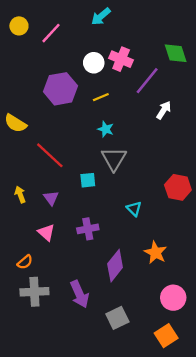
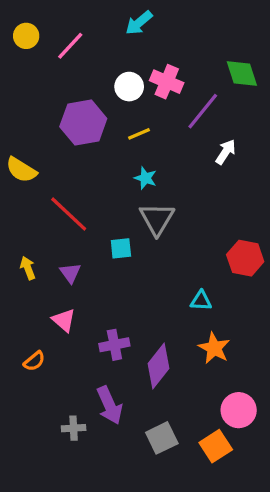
cyan triangle: (134, 209) -> (201, 301), moved, turned -42
purple cross: (88, 229) -> (114, 345), moved
gray cross: (34, 292) -> (74, 428), moved, size x0.6
orange square: (166, 336) -> (216, 446), moved

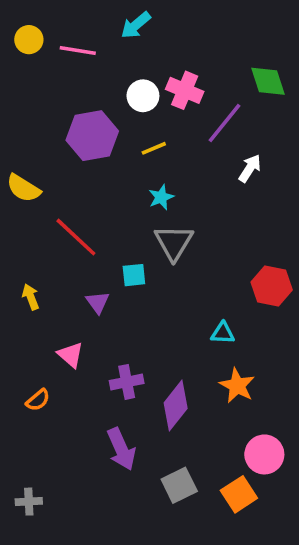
cyan arrow: (139, 23) -> (136, 25), moved
pink line: (70, 46) -> (78, 50), turned 56
cyan star: (145, 178) -> (161, 197), turned 30
purple triangle: (70, 273) -> (98, 302), moved
gray cross: (74, 428) -> (29, 502), moved

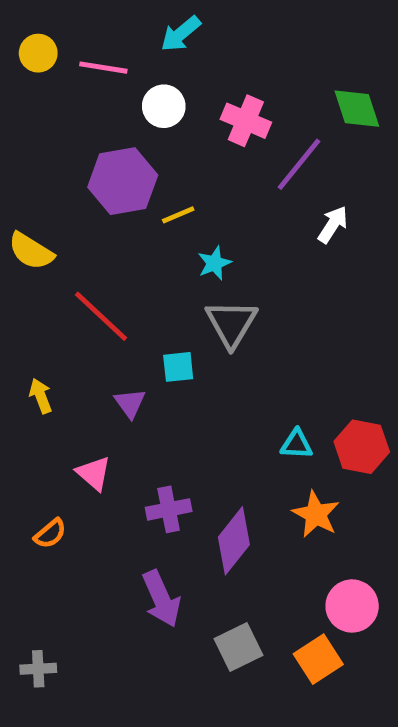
white circle: (143, 96) -> (164, 106), moved
yellow line: (154, 148) -> (178, 215), moved
red hexagon: (272, 286) -> (362, 447), moved

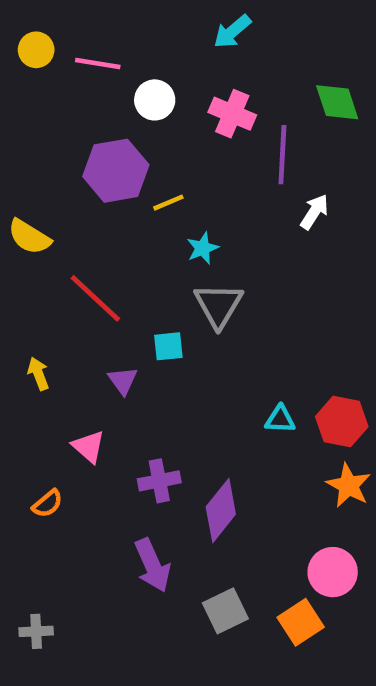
cyan arrow: (181, 34) -> (232, 32), moved
purple line: (299, 164) -> (282, 155), turned -36
orange star: (316, 514) -> (349, 485), moved

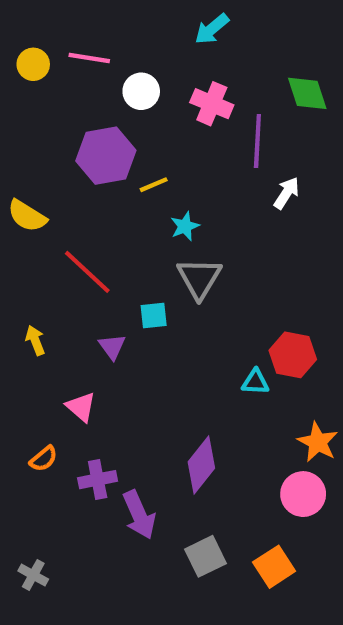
yellow circle: (36, 50) -> (33, 64), moved
red hexagon: (342, 422) -> (293, 355), moved
purple cross: (159, 481) -> (98, 480), moved
pink circle: (333, 572) -> (303, 494), moved
gray cross: (36, 631) -> (33, 575), turned 32

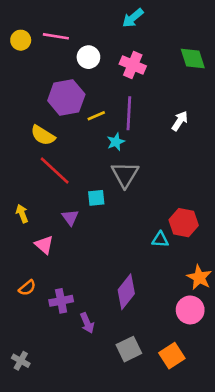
purple line: (257, 141) -> (129, 113), moved
yellow semicircle: (27, 216) -> (43, 135), moved
pink triangle: (81, 407) -> (44, 245), moved
purple arrow: (139, 515) -> (87, 323), size x0.7

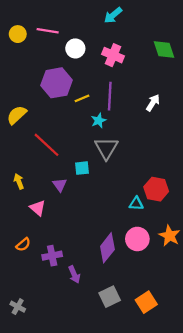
yellow semicircle: (43, 135) -> (17, 115), moved, turned 105
pink circle: (190, 310) -> (137, 239), moved

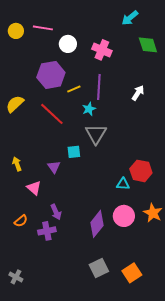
cyan arrow: (113, 15) -> (130, 18), moved
red line: (47, 145) -> (52, 114), moved
purple arrow: (74, 274) -> (56, 212), moved

